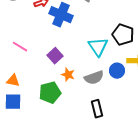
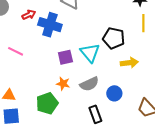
pink line: (20, 47) -> (16, 51), moved
purple square: (55, 56) -> (65, 57), moved, turned 35
blue circle: (117, 71) -> (114, 93), moved

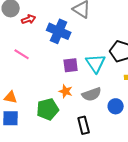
red arrow: (29, 15) -> (29, 19), moved
black rectangle: (95, 114) -> (84, 125), moved

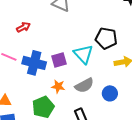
red arrow: (29, 19) -> (23, 27), moved
blue cross: (59, 31) -> (34, 63), moved

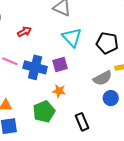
cyan triangle: (83, 54) -> (72, 37), moved
gray semicircle: (84, 85) -> (103, 78), moved

